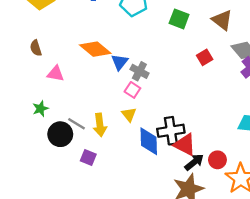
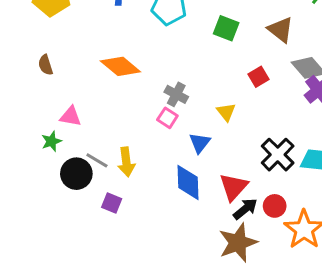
blue triangle: (120, 62) -> (200, 143), moved
pink triangle: (56, 74) -> (70, 116), moved
yellow triangle: (129, 114) -> (226, 112), moved
black cross: (171, 131) -> (278, 155), moved, turned -36
red triangle: (185, 145) -> (234, 187), turned 45

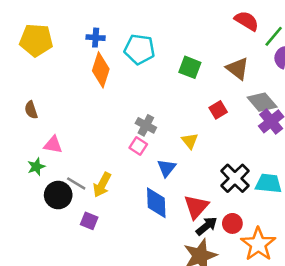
brown semicircle: (46, 65) -> (31, 110), moved
orange diamond: (120, 66) -> (101, 70), moved, turned 68
yellow arrow: (126, 162) -> (102, 185), turned 35

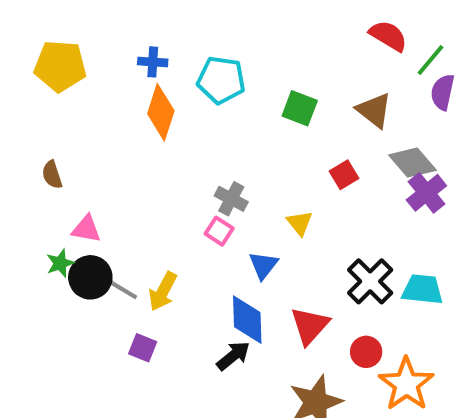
black circle: (58, 195) -> (90, 277), moved
black arrow: (207, 226) -> (233, 356), moved

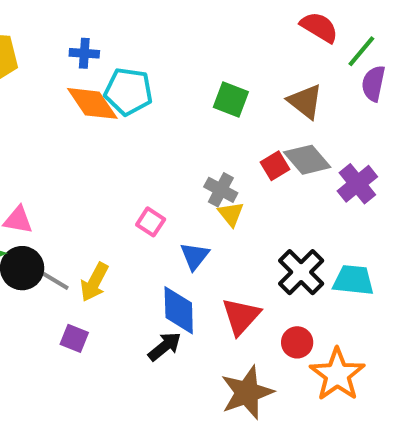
cyan pentagon: (221, 80) -> (128, 91), moved
orange diamond: (161, 112) -> (92, 103), turned -52
gray diamond: (412, 163) -> (307, 160), moved
gray cross: (231, 199) -> (221, 190), moved

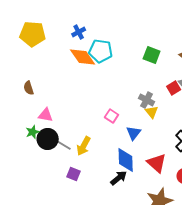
blue cross: (84, 53) -> (79, 32), turned -32
red triangle: (241, 316) -> (157, 163), turned -30

